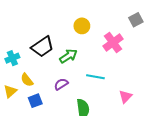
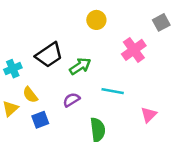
yellow circle: (82, 26) -> (96, 20), moved

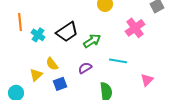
cyan cross: (13, 69) -> (38, 35), moved, turned -32

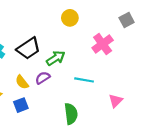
yellow semicircle: (52, 64) -> (22, 82), moved
purple semicircle: (85, 68) -> (43, 78), moved

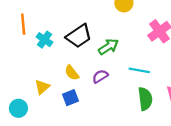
purple semicircle: (43, 78) -> (100, 76), moved
green semicircle: (71, 114) -> (145, 99), moved

